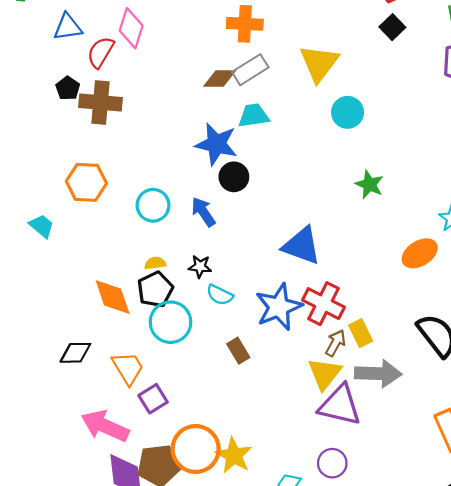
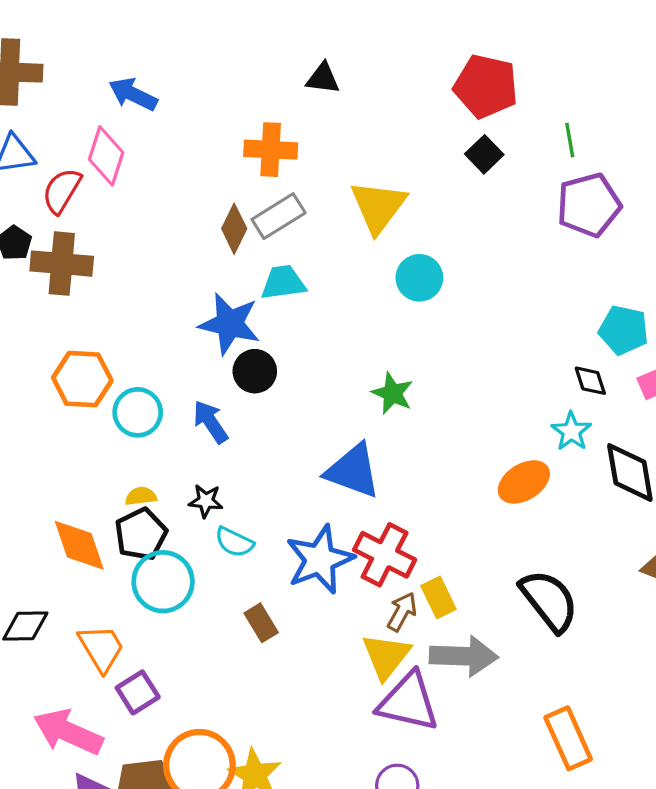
brown diamond: (220, 78) -> (234, 229), turned -64
orange hexagon: (86, 182) -> (82, 379), moved
green star: (369, 184) -> (392, 393), moved

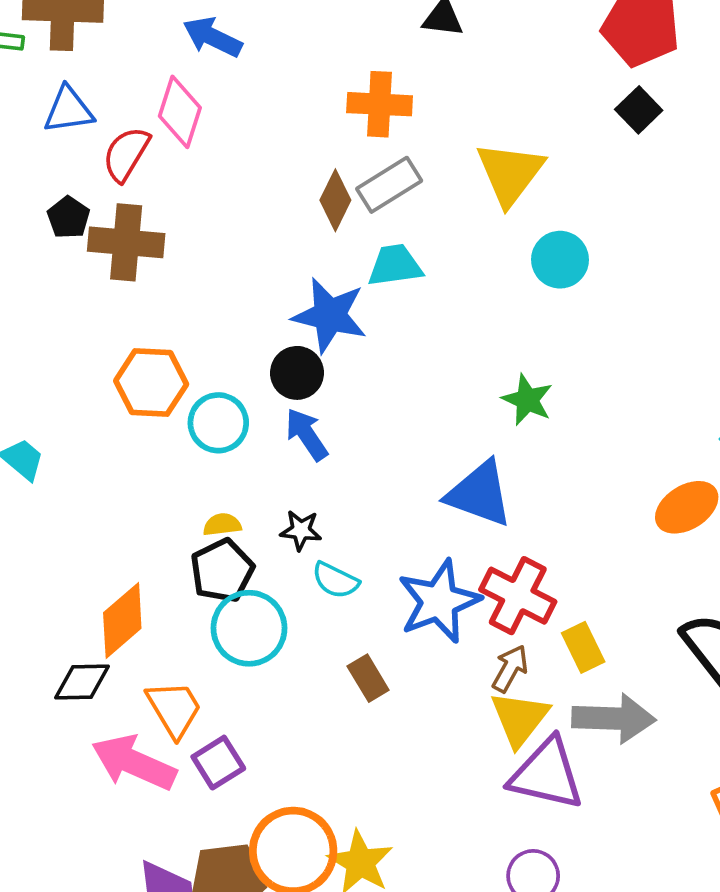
black circle: (255, 371) -> (297, 373), moved
orange diamond: (79, 545) -> (122, 621), moved, turned 68
brown arrow: (402, 612) -> (510, 669), moved
pink arrow: (68, 732) -> (134, 763), moved

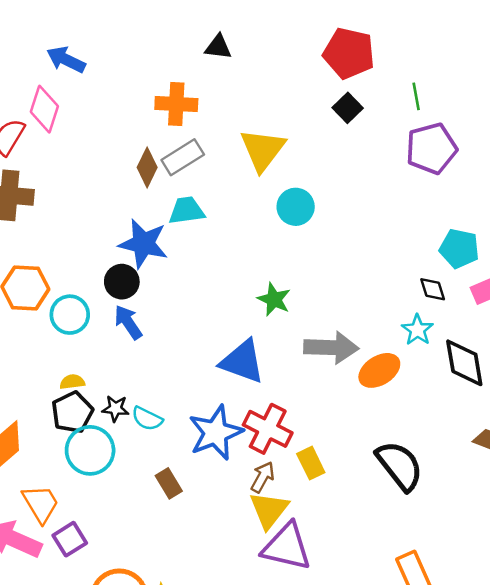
black star: (301, 530) -> (115, 408), moved
gray arrow: (614, 718) -> (331, 348), moved

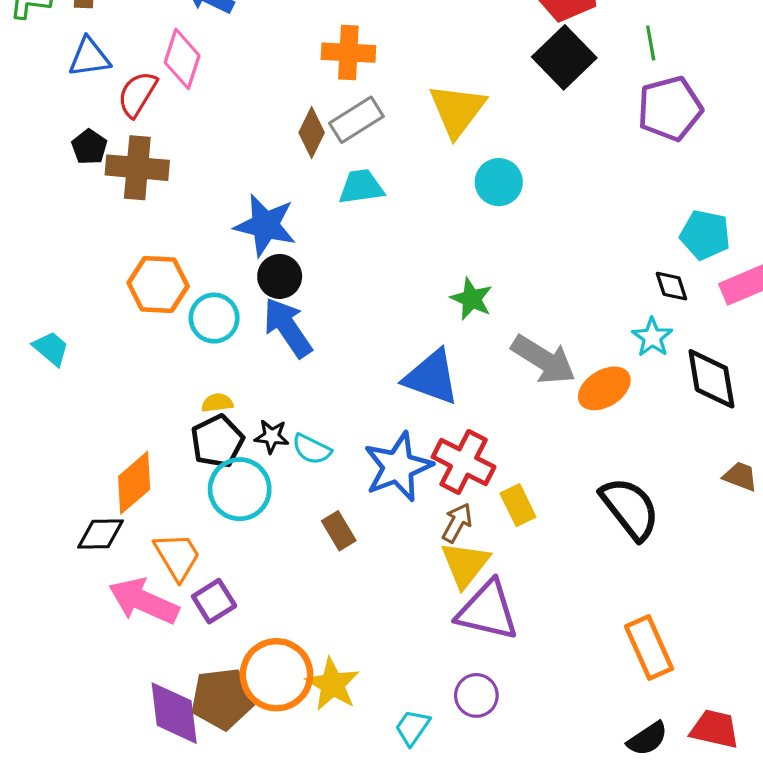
black square: (348, 108) -> (564, 57), size x1.6
blue star: (143, 244) -> (265, 225), moved
blue arrow: (128, 322) -> (288, 328), size x1.4
gray arrow: (331, 348) -> (544, 360), turned 30

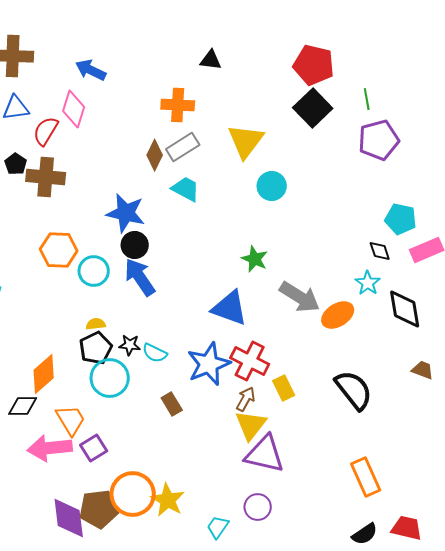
cyan trapezoid: (361, 187) -> (186, 189), turned 36
pink arrow: (144, 601) -> (50, 448), turned -30

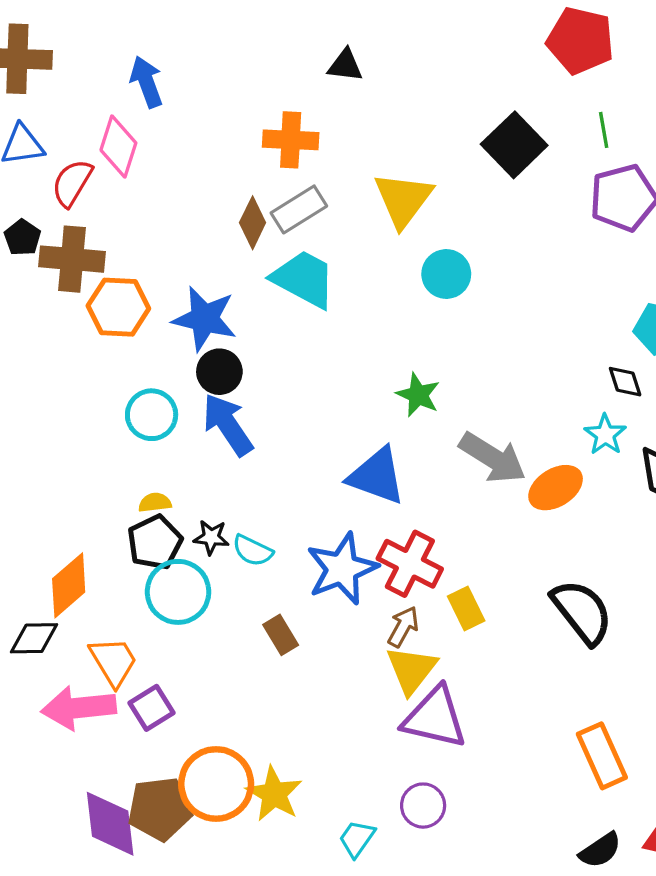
red pentagon: (314, 65) -> (580, 41), moved
blue arrow: (91, 70) -> (147, 82), turned 44
cyan trapezoid: (186, 189) -> (304, 279), size x1.4
orange hexagon: (59, 250) -> (118, 307), moved

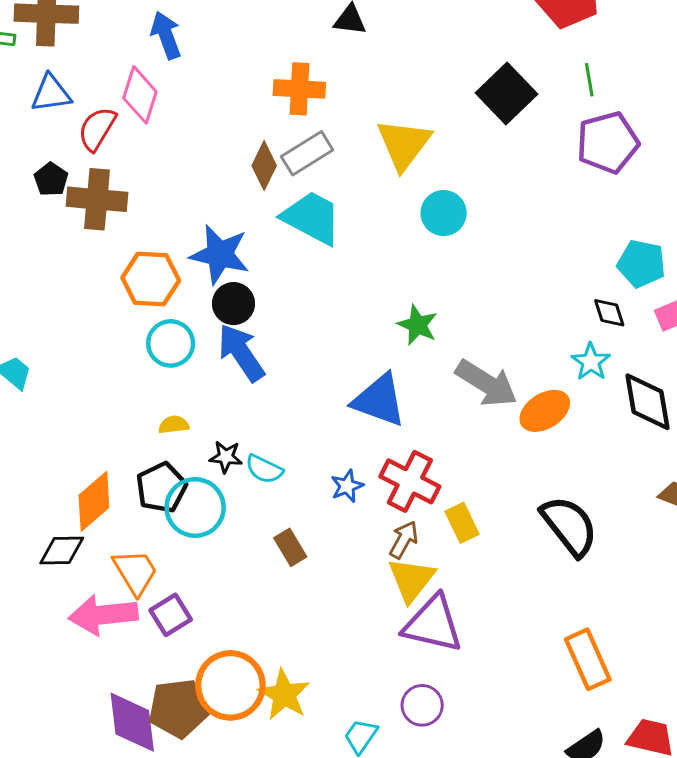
orange hexagon: (118, 307) -> (151, 279), moved
black pentagon: (155, 542) -> (161, 488), moved
blue star: (342, 569) -> (347, 486), size x0.5

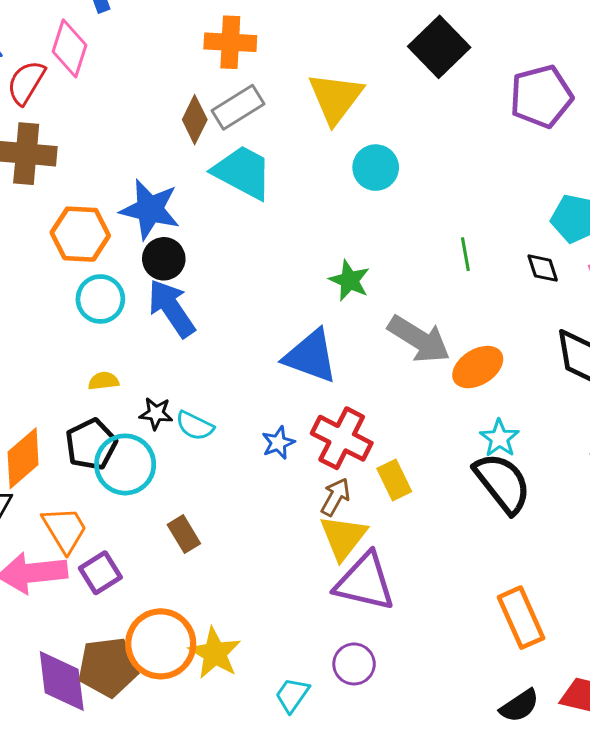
green line: (589, 80) -> (465, 254), moved
cyan star: (591, 362) -> (499, 438), moved
brown rectangle: (290, 547) -> (184, 534), moved

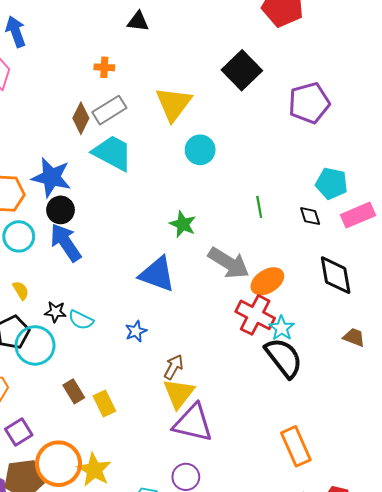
orange cross: (230, 42) -> (104, 67), size x0.6
yellow semicircle: (103, 381) -> (21, 290), turned 66
red cross: (342, 438) -> (255, 315), moved
yellow rectangle: (394, 480) -> (104, 404), moved
purple square: (100, 573) -> (19, 432), moved

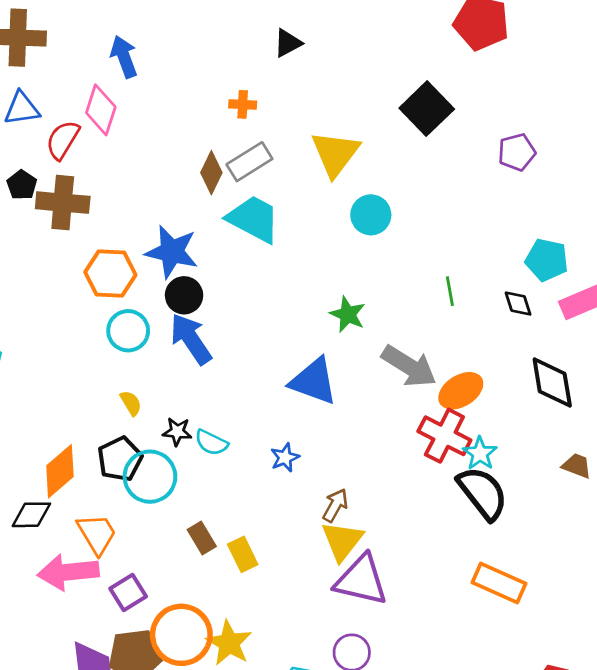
black triangle: (138, 21) -> (288, 43), turned -35
purple pentagon: (309, 103) -> (517, 152), size x0.7
orange rectangle: (296, 446) -> (499, 583), moved, turned -42

